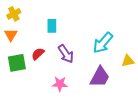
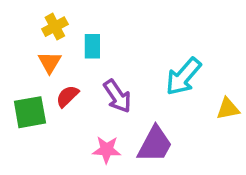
yellow cross: (14, 14) -> (55, 27), moved
orange triangle: (11, 35) -> (50, 62), moved
purple trapezoid: (100, 77) -> (155, 144), moved

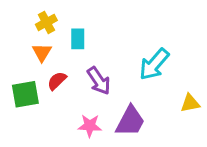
yellow triangle: (228, 109) -> (190, 103), moved

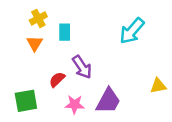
cyan arrow: (154, 64) -> (132, 31), moved
red semicircle: (57, 81) -> (57, 80), moved
green square: (25, 94) -> (26, 101), moved

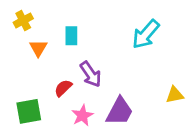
yellow cross: (38, 18) -> (23, 21), moved
pink star: (75, 105) -> (82, 116), turned -30

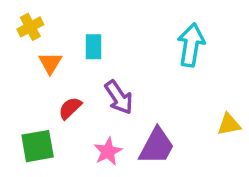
cyan arrow: (146, 34) -> (191, 45), turned 148
red semicircle: (63, 88) -> (70, 108), moved

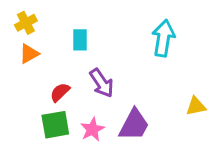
orange triangle: (50, 63) -> (29, 54), moved, turned 30
green square: (38, 146) -> (55, 125), moved

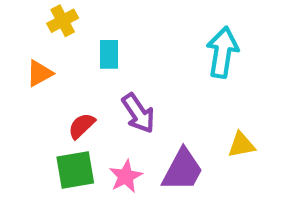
yellow cross: (26, 23) -> (63, 21), moved
yellow triangle: (196, 106) -> (241, 145), moved

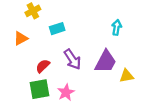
cyan arrow: (222, 52) -> (117, 27), size x0.6
cyan rectangle: (109, 54) -> (57, 29), turned 72
purple trapezoid: (182, 170) -> (106, 62), moved

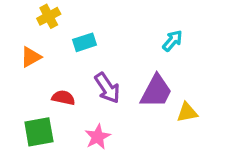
cyan arrow: (117, 27) -> (172, 41), turned 32
red semicircle: (43, 66) -> (63, 98), turned 56
green square: (39, 89) -> (39, 132), moved

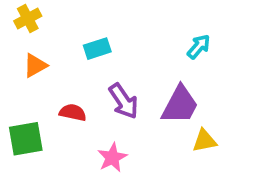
yellow cross: (49, 16) -> (28, 18), moved
yellow triangle: (187, 112) -> (204, 141), moved
green square: (39, 132) -> (26, 139), moved

